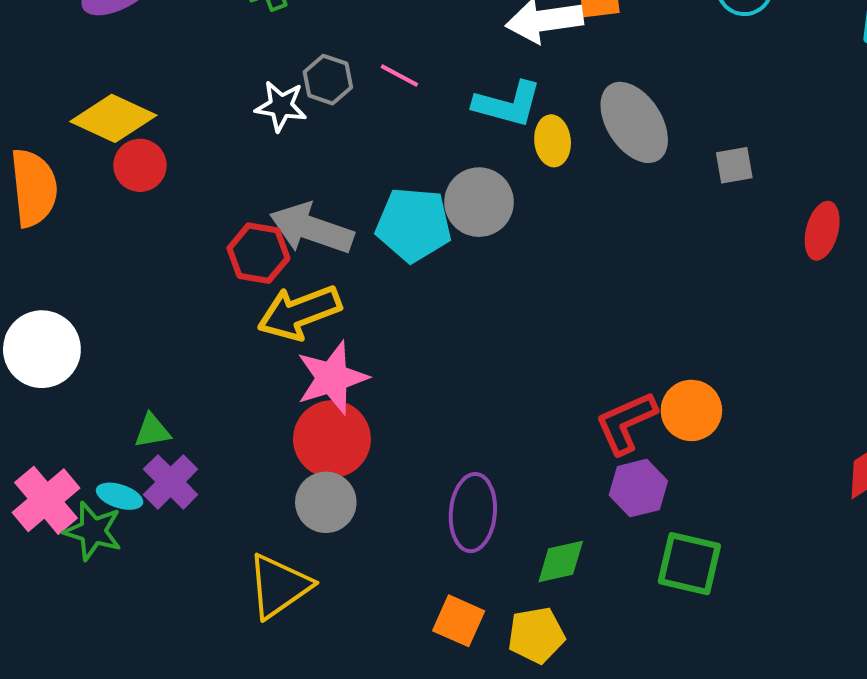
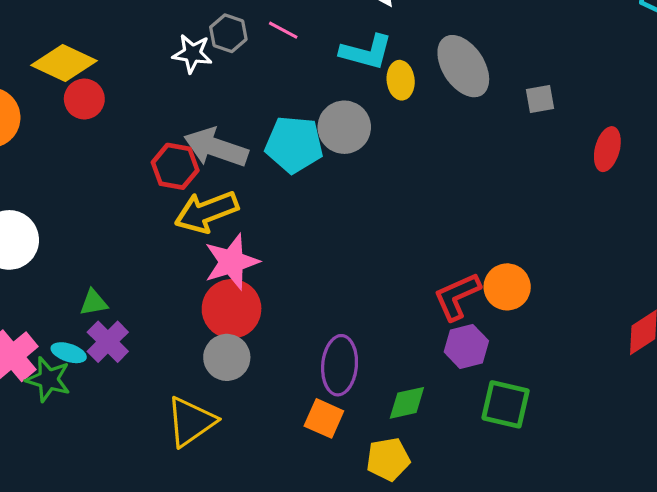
orange square: (459, 621) -> (324, 418), moved

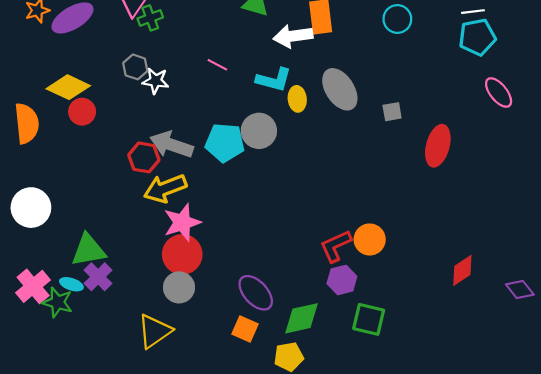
gray hexagon: (228, 33) -> (135, 67), moved
red ellipse: (607, 149) -> (438, 146), size x1.4
green triangle: (94, 303) -> (88, 250), size x1.8
purple ellipse: (340, 365) -> (256, 293), turned -48
green diamond: (407, 403) -> (301, 318), size x1.4

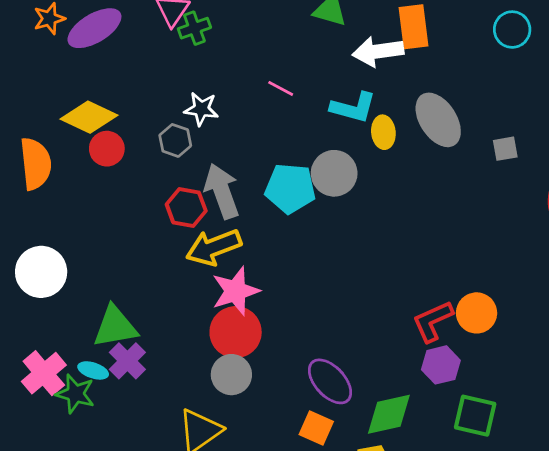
gray hexagon: (135, 67) -> (175, 140), moved
gray arrow: (172, 145) -> (222, 191), turned 51

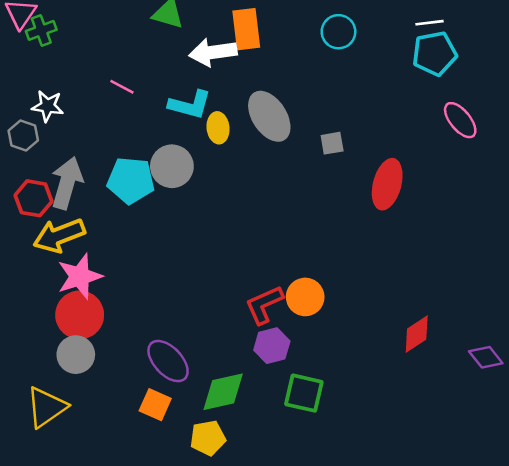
gray arrow: (222, 191) -> (67, 183), turned 36

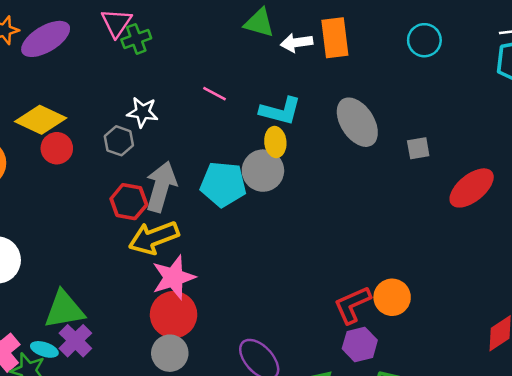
white arrow: (213, 52) -> (296, 43), moved, size x0.7
yellow ellipse: (218, 128) -> (275, 142), moved
red ellipse: (387, 184) -> (472, 188), turned 36

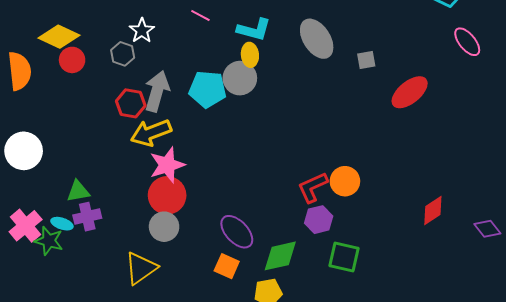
white star: (142, 112) -> (142, 31), turned 30
green triangle: (64, 310) -> (78, 191), size x0.7
purple cross: (75, 341) -> (87, 217), turned 32

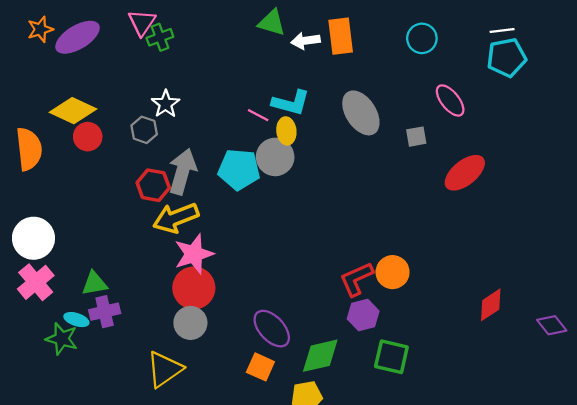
pink line: (200, 15) -> (258, 115), moved
pink ellipse: (467, 42) -> (450, 100), moved
pink cross: (26, 226) -> (36, 282), moved

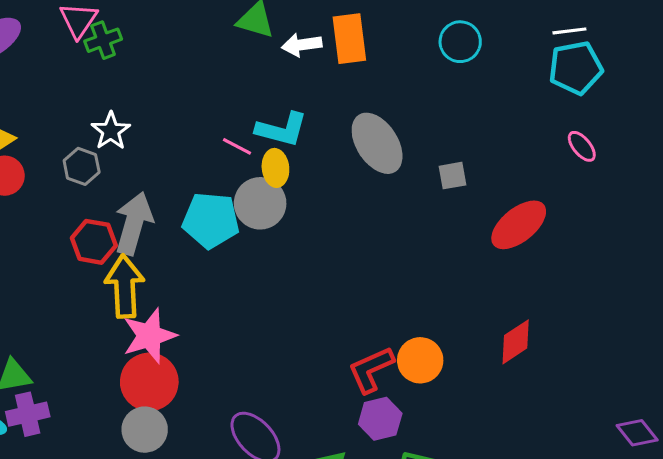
pink ellipse: (450, 100) -> (582, 146), moved, size x0.7
yellow arrow: (176, 218) -> (125, 286), turned 108
red diamond: (491, 305) -> (516, 342), moved

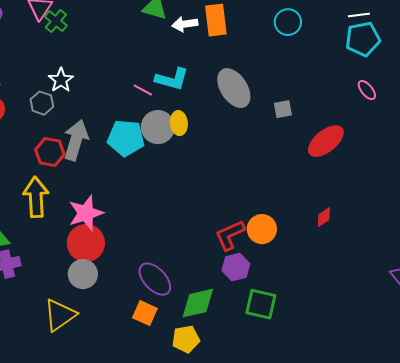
green cross: (103, 40) -> (56, 21), turned -30
yellow ellipse: (275, 168) -> (179, 123), moved
yellow arrow: (125, 286) -> (36, 197), moved
red diamond: (516, 342) -> (324, 217), size x0.7

